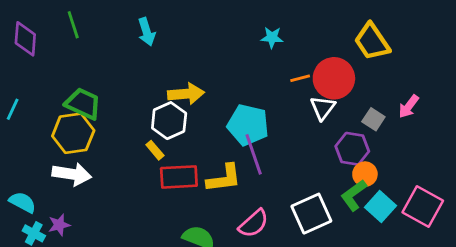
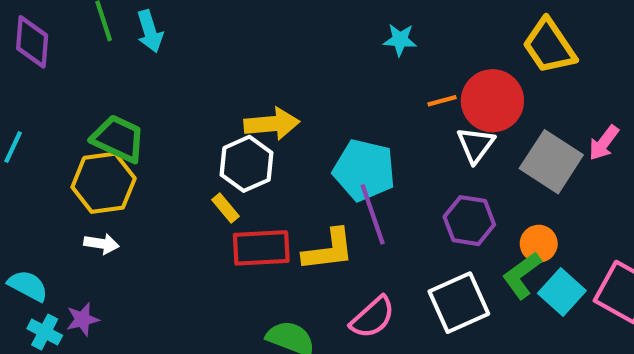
cyan arrow: (147, 32) -> (150, 31), moved
gray square: (373, 119) -> (551, 162), size x1.8
purple hexagon: (352, 149) -> (469, 221), moved
white arrow: (72, 174) -> (101, 244), size x0.6

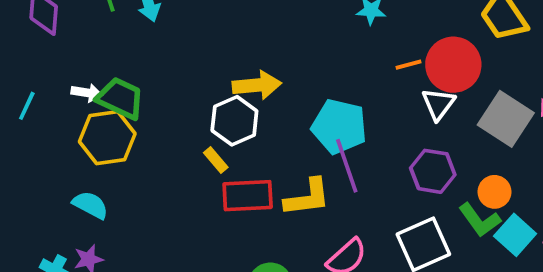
white arrow: (101, 244) -> (87, 93), moved
green L-shape: (522, 275) -> (480, 220), turned -90
cyan semicircle: (28, 286) -> (90, 205), moved

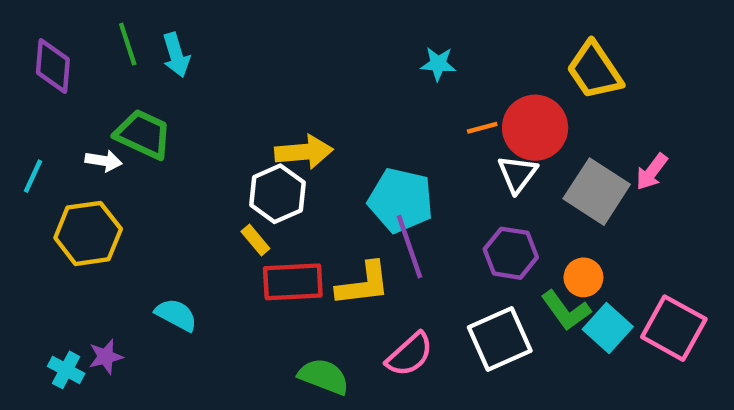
green trapezoid: (120, 98) -> (143, 134), moved
yellow hexagon: (107, 138) -> (88, 233), moved
cyan semicircle: (90, 205) -> (176, 315), moved

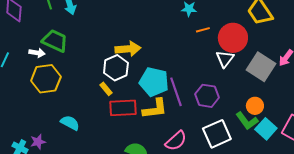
orange line: (482, 128) -> (203, 30), moved
cyan pentagon: (401, 200) -> (154, 82), moved
yellow hexagon: (88, 233) -> (46, 79), moved
purple hexagon: (511, 253) -> (207, 96), moved

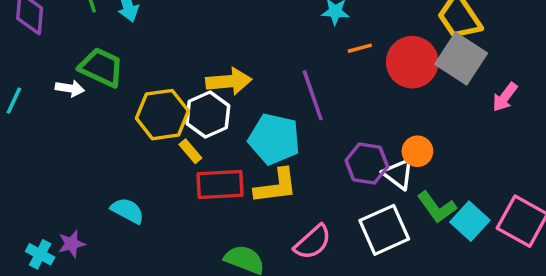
white triangle: (225, 59) -> (398, 174), moved, turned -30
gray square: (261, 67) -> (461, 59), moved
yellow hexagon: (46, 79) -> (162, 115), moved
purple line: (176, 92) -> (313, 95), moved
orange circle: (255, 106) -> (417, 151), moved

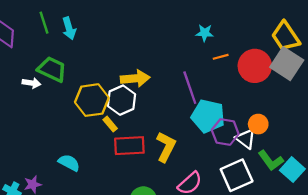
cyan pentagon: (274, 139) -> (208, 116), moved
yellow L-shape: (276, 186) -> (166, 147), turned -56

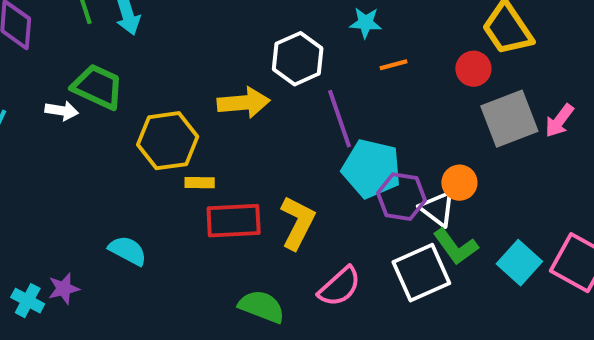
gray square: (287, 64) -> (509, 119), moved, turned 36
red circle: (255, 66) -> (473, 69), moved, size x0.6
white hexagon: (121, 100) -> (298, 59), moved
yellow rectangle: (110, 124) -> (200, 183), turned -49
green L-shape: (271, 160) -> (455, 247), moved

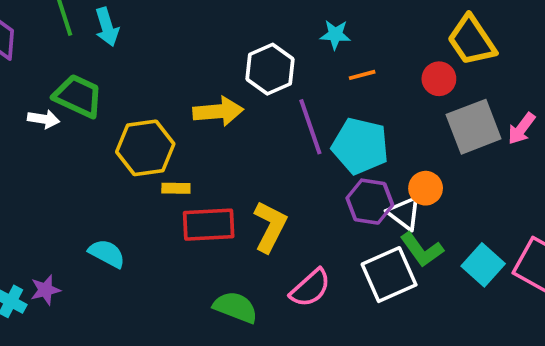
cyan pentagon: (372, 169) -> (360, 146), moved

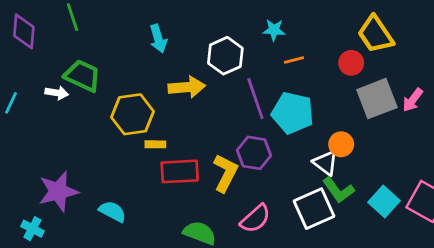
cyan arrow: (107, 27) -> (158, 39), moved
purple hexagon: (370, 202) -> (254, 153), moved
cyan semicircle: (107, 253) -> (112, 211), moved
purple star: (45, 290) -> (58, 191), moved, size x1.8

